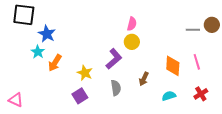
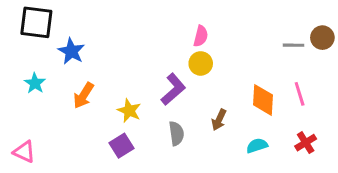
cyan star: (38, 52) -> (35, 83), moved

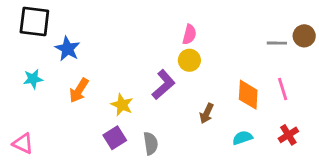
cyan star: (35, 83) -> (33, 79), turned 30
gray semicircle: (176, 133) -> (151, 143), moved

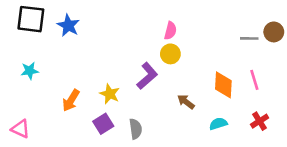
blue star: (67, 49) -> (68, 25), moved
orange arrow: (79, 90) -> (71, 100), moved
brown arrow: (207, 113) -> (186, 102), turned 102

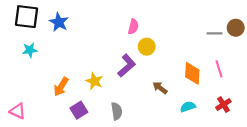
pink semicircle: (170, 31) -> (133, 27), moved
cyan star: (30, 71) -> (30, 50), moved
purple square: (103, 124) -> (79, 110), moved

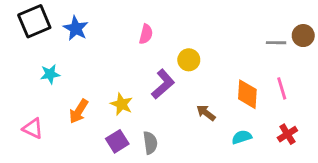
black square: (27, 17) -> (34, 21), turned -30
pink semicircle: (133, 27) -> (146, 34), moved
cyan star: (30, 50) -> (50, 74), moved
purple square: (79, 110) -> (117, 141), moved
pink triangle: (18, 111) -> (33, 128), moved

